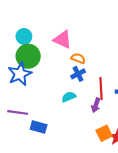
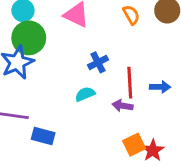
orange semicircle: (78, 58) -> (131, 15), moved, turned 40
purple arrow: (96, 105) -> (123, 106), turned 80

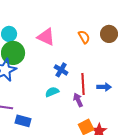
blue cross: (98, 62) -> (61, 70), turned -32
purple arrow: (123, 106) -> (78, 100), turned 56

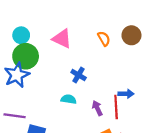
red line: (83, 84) -> (116, 107), moved
cyan semicircle: (52, 92) -> (69, 99), turned 32

